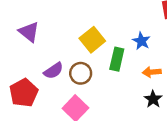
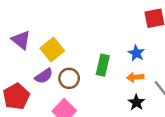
yellow square: (92, 40) -> (52, 50), moved
blue star: (141, 41) -> (136, 53), moved

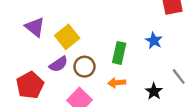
orange arrow: (135, 77) -> (117, 83), moved

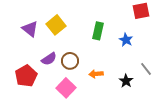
yellow square: (67, 37) -> (56, 25), moved
green rectangle: (119, 53) -> (98, 31), moved

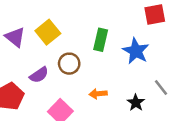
blue star: (126, 40) -> (136, 51), size x1.5
brown circle: (70, 61) -> (69, 64), moved

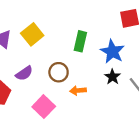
brown circle: (69, 64) -> (59, 72), moved
black star: (136, 103) -> (112, 77), moved

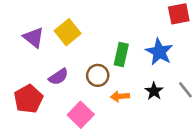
green rectangle: (80, 41) -> (121, 54), moved
black star: (112, 77) -> (154, 91), moved

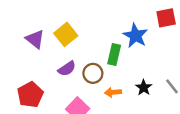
blue star: (159, 52) -> (135, 36), moved
purple semicircle: (58, 77) -> (67, 69), moved

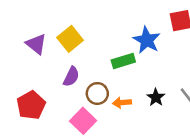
green rectangle: (114, 54) -> (123, 61), turned 60
purple semicircle: (67, 69) -> (71, 77), turned -30
brown circle: (93, 73) -> (97, 93), moved

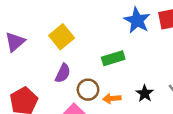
blue star: (147, 40) -> (137, 20), moved
purple triangle: (36, 44) -> (15, 42), moved, turned 40

